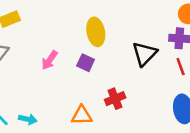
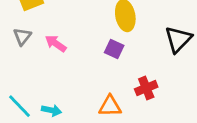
pink arrow: (50, 60) -> (56, 43), moved, turned 90

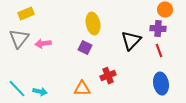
gray triangle: (22, 36) -> (19, 39), size x1.5
pink arrow: (56, 43) -> (43, 44), turned -42

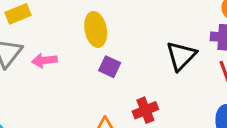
yellow ellipse: (93, 24) -> (96, 29), moved

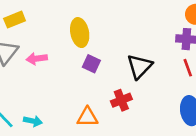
black triangle: (181, 56) -> (140, 66), moved

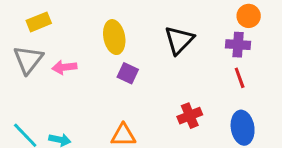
black triangle: (140, 66) -> (179, 40), moved
red cross: (121, 100) -> (190, 116), moved

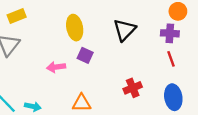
pink arrow: (64, 67) -> (56, 67), moved

